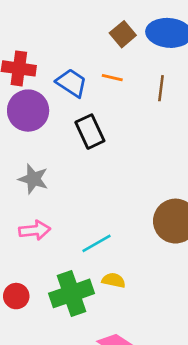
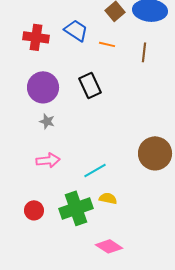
blue trapezoid: (71, 83) -> (76, 30), moved
purple circle: (28, 111) -> (43, 87), moved
gray star: (33, 179) -> (47, 121), size x0.7

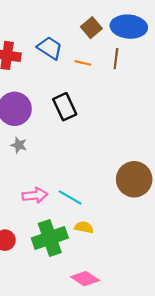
brown line: (144, 52) -> (116, 59), moved
pink arrow: (48, 160) -> (35, 195), moved
cyan line: (95, 170) -> (70, 197), turned 60

